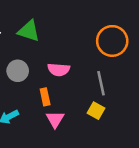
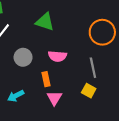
green triangle: (29, 31) -> (45, 22), moved

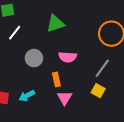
green triangle: (45, 22) -> (55, 23), turned -36
gray line: (93, 68) -> (102, 68), turned 48

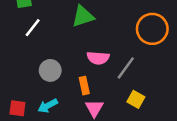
gray circle: (34, 58) -> (50, 70), moved
gray line: (102, 68) -> (126, 68), moved

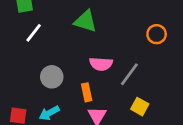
green triangle: (83, 16) -> (85, 21), turned 35
orange circle: (152, 29) -> (157, 34), size x0.6

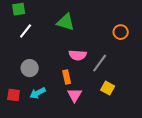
gray circle: (52, 77) -> (30, 68), moved

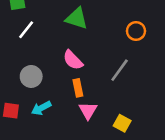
orange circle: (121, 32) -> (136, 31), moved
pink semicircle: (78, 55) -> (73, 60), moved, turned 42
yellow square: (108, 88) -> (122, 123), moved

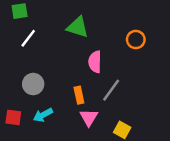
pink semicircle: (73, 60) -> (95, 62), moved, turned 45
gray line: (120, 70) -> (111, 90), moved

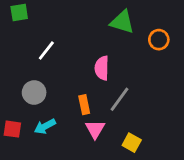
green triangle: (78, 27) -> (122, 22), moved
white line: (28, 38) -> (46, 50), moved
orange circle: (136, 40) -> (159, 40), moved

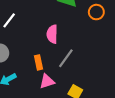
pink triangle: (95, 129) -> (47, 81), turned 42

